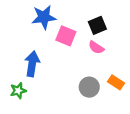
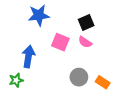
pink square: (66, 36) -> (60, 42), moved
orange rectangle: (116, 82) -> (103, 82), moved

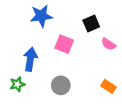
pink semicircle: (85, 42) -> (109, 44), moved
gray circle: (79, 77) -> (61, 85), moved

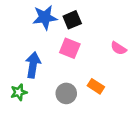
black square: (91, 24) -> (72, 20), moved
orange rectangle: (109, 86) -> (96, 86), moved

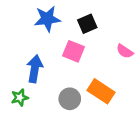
black square: (72, 20) -> (87, 24), moved
orange rectangle: (96, 86) -> (101, 91), size x1.5

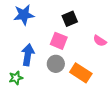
blue star: (47, 19) -> (24, 15), moved
gray circle: (70, 99) -> (56, 64), moved

